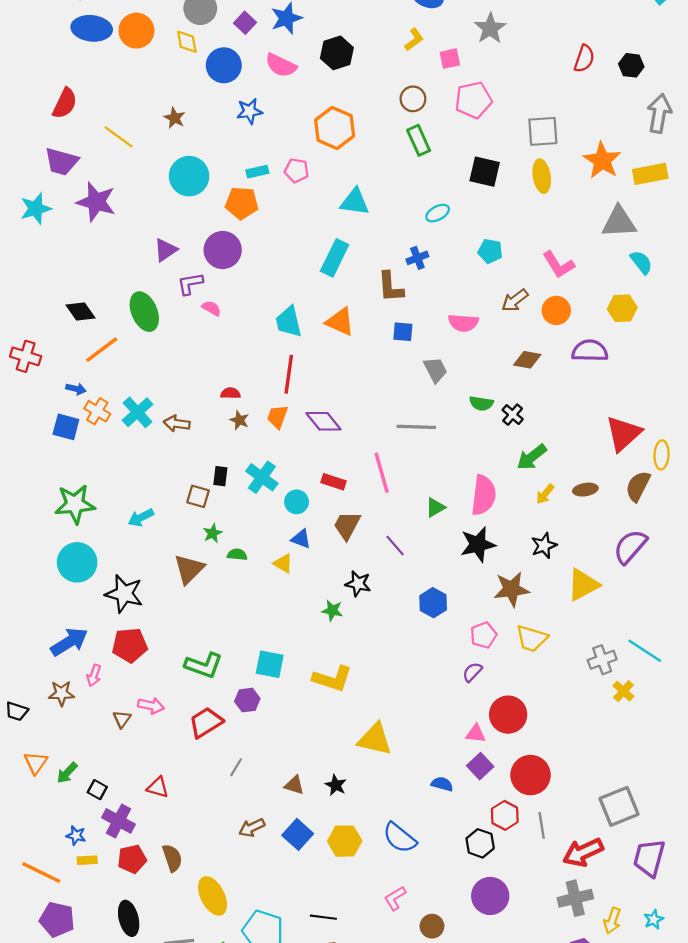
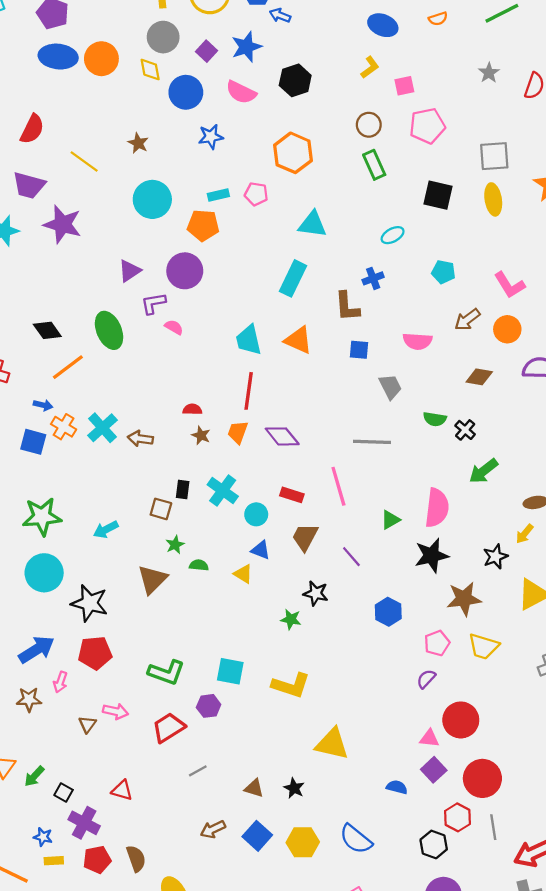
gray star: (490, 28) -> (489, 73), moved, size x0.7
yellow arrow: (545, 494) -> (525, 534), moved
gray line: (236, 767) -> (198, 771), turned 30

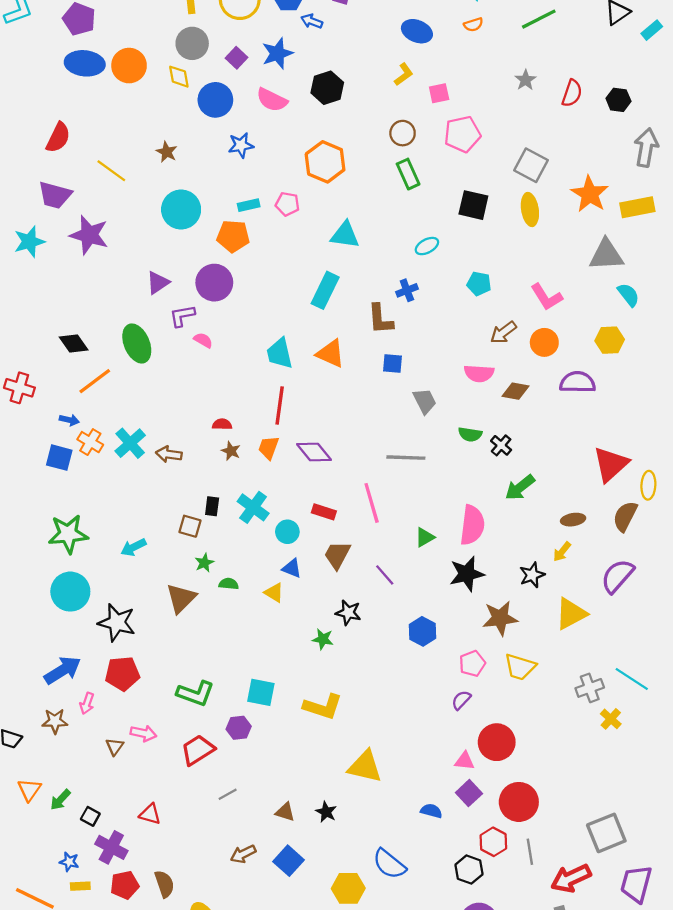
gray square: (494, 156) -> (531, 165), turned 32
pink semicircle: (417, 341) -> (479, 373), moved
yellow hexagon: (303, 842) -> (348, 888), moved

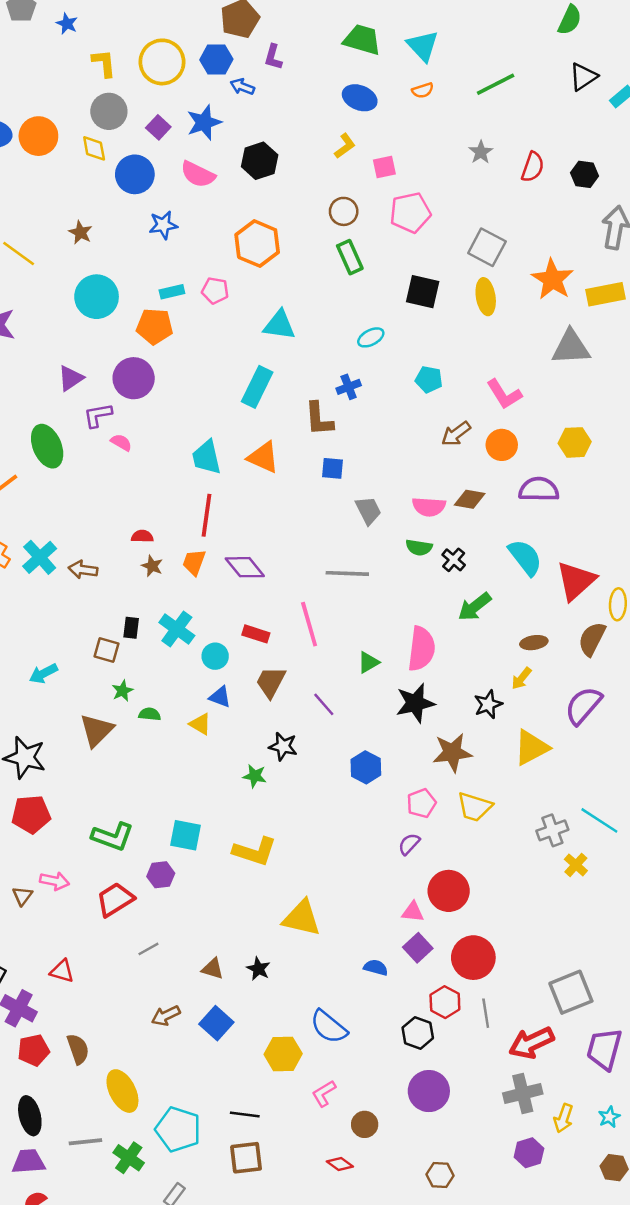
cyan semicircle: (628, 295) -> (525, 557), moved, size x1.4
pink semicircle: (479, 373) -> (429, 507), moved

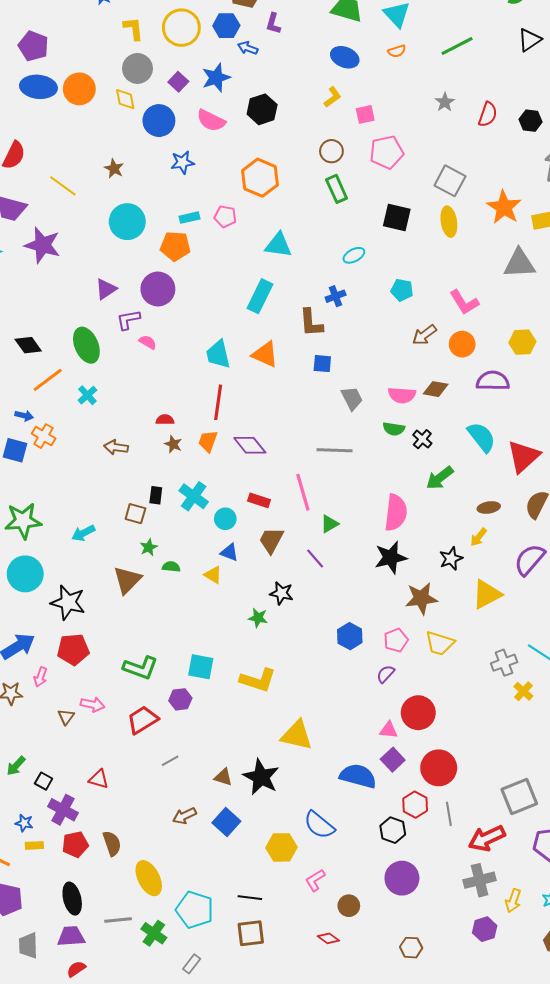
cyan cross: (40, 557) -> (87, 395), moved, size x0.7
green triangle: (368, 662) -> (329, 524), moved
blue hexagon: (366, 767) -> (350, 636), moved
blue semicircle: (376, 967) -> (358, 776), size x1.8
black star: (258, 969) -> (261, 777), size x1.8

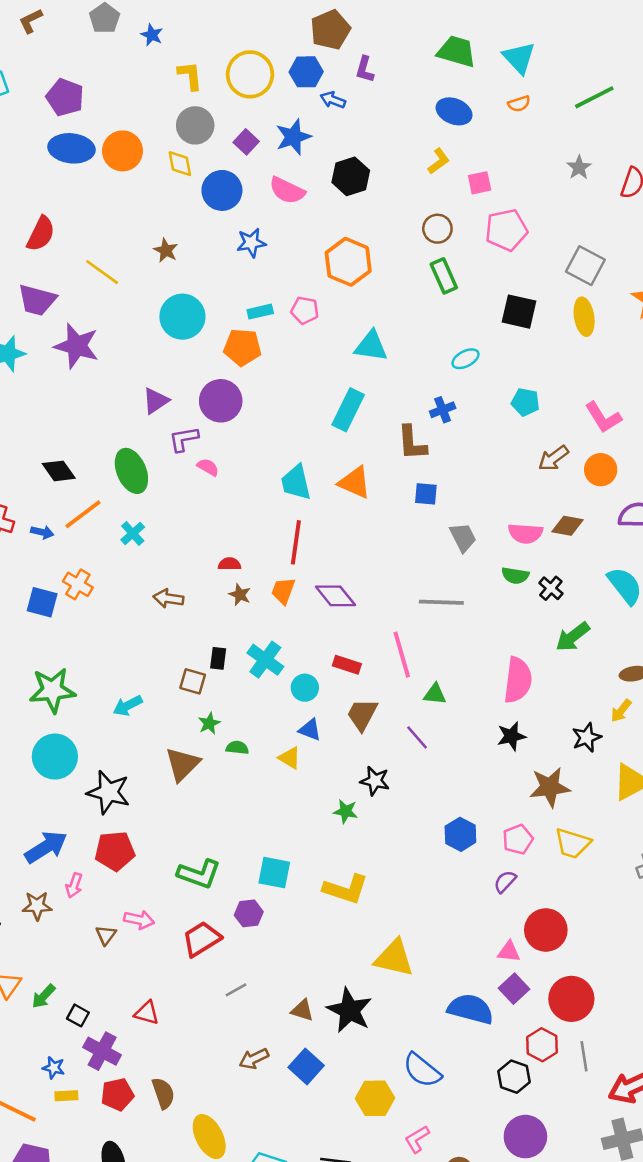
blue arrow: (24, 416) -> (42, 532), moved
green triangle: (329, 524) -> (435, 694), turned 36
black star: (391, 558) -> (511, 736), size x0.7

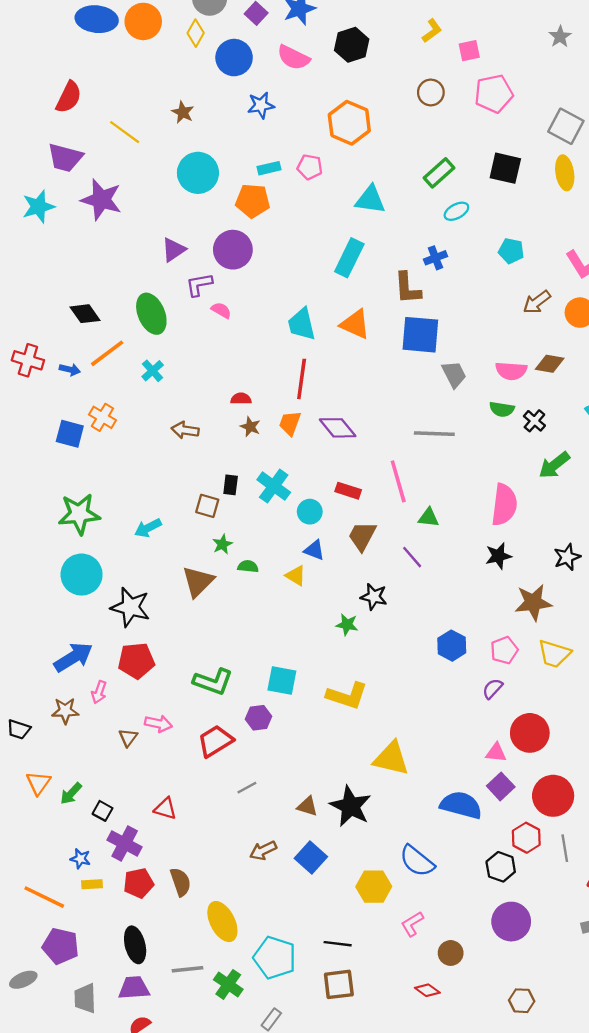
yellow diamond: (180, 164) -> (196, 33), turned 40
green rectangle: (444, 276) -> (439, 173), moved, turned 72
blue square: (426, 494) -> (420, 335), size x1.8

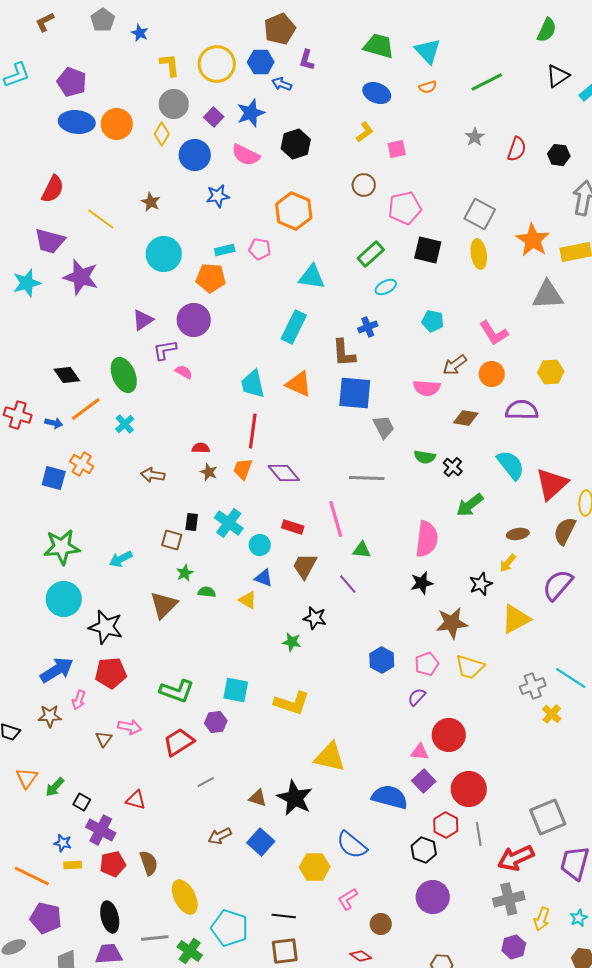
pink pentagon: (494, 94) -> (405, 208), moved
pink semicircle: (511, 371) -> (427, 388), moved

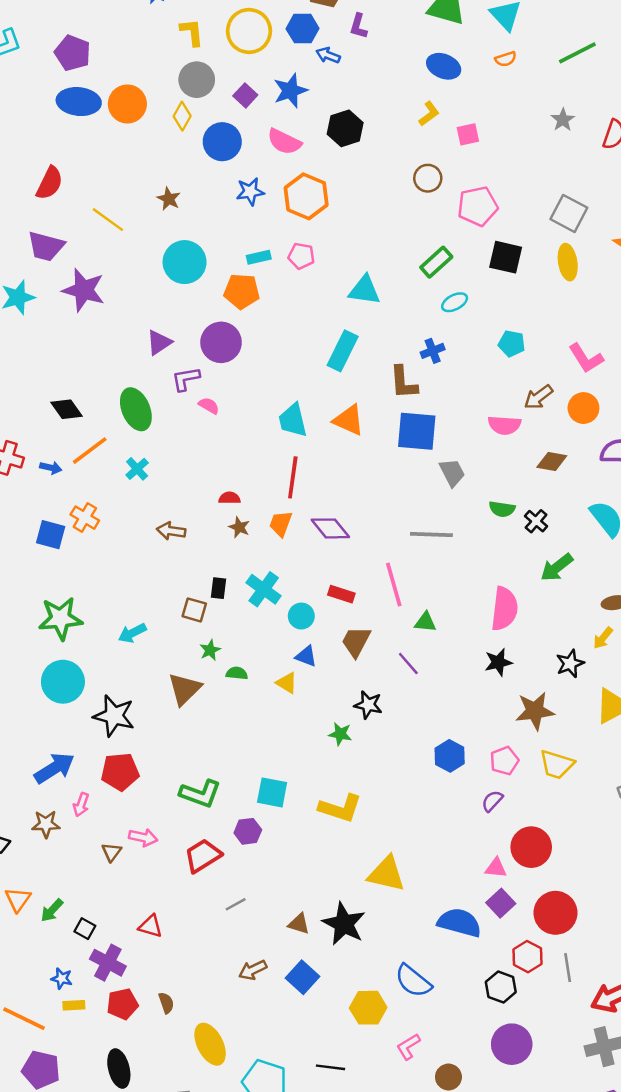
orange hexagon: (294, 211) -> (306, 196), moved
brown semicircle: (149, 863) -> (166, 1003), size x0.7

